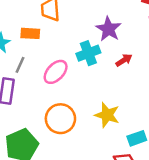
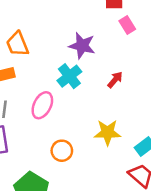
red arrow: (124, 60) -> (115, 80), moved
orange circle: (60, 119) -> (62, 151), size x0.7

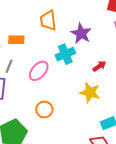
orange trapezoid: (18, 44) -> (48, 20), moved
yellow star: (107, 132) -> (90, 92), moved

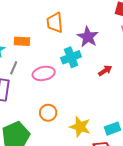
pink ellipse: (39, 71) -> (44, 73), turned 35
yellow star: (90, 92) -> (80, 127), moved

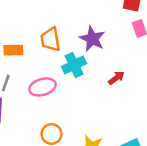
orange trapezoid: (55, 23) -> (51, 39), moved

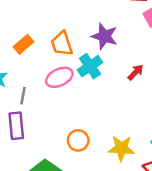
orange rectangle: (13, 50) -> (24, 44), moved, turned -30
pink ellipse: (42, 87) -> (59, 77), moved

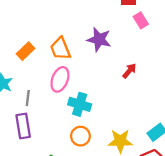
cyan cross: (90, 66) -> (80, 104), moved, turned -35
pink ellipse: (59, 77) -> (60, 79), turned -40

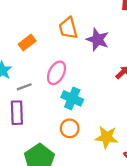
orange trapezoid: (60, 49) -> (68, 28), moved
gray line: (28, 98) -> (24, 87), turned 56

